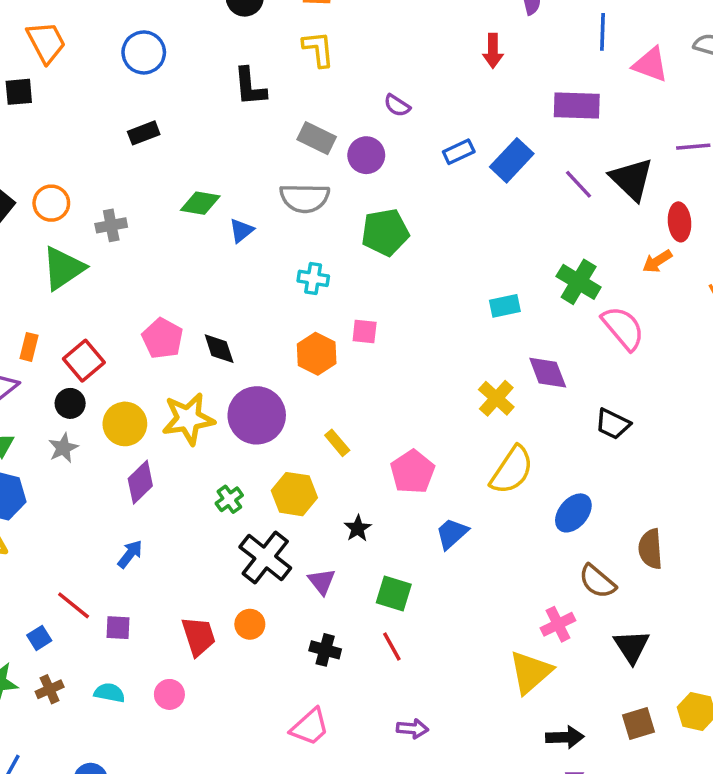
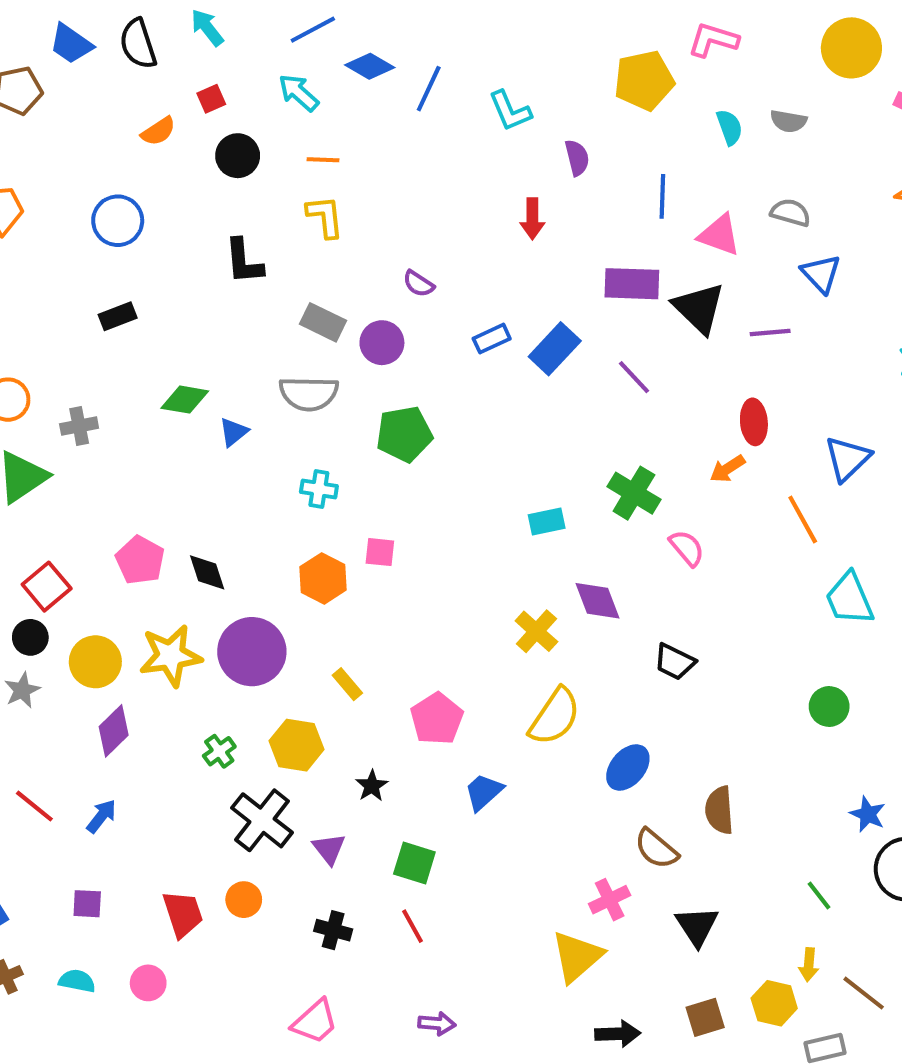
black triangle: (632, 179) -> (699, 308), moved
pink semicircle: (623, 328) -> (687, 548), size x0.7
red line: (74, 605) -> (34, 806), moved

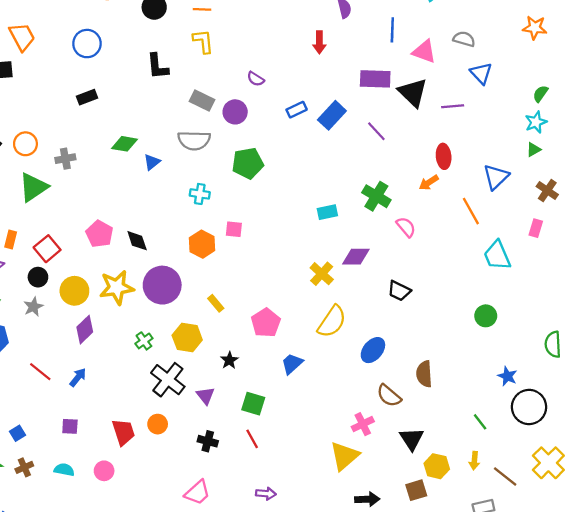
purple diamond: (597, 601) -> (356, 257), turned -68
yellow hexagon: (774, 1003) -> (437, 466), moved

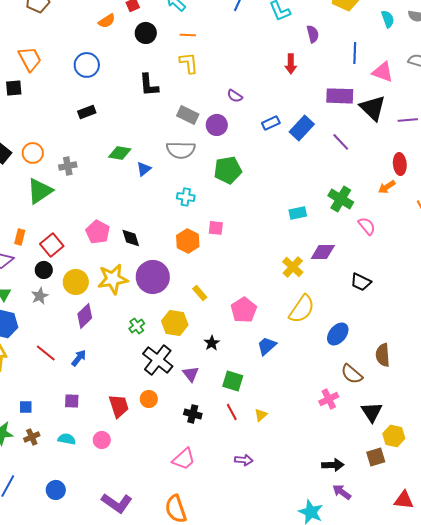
blue square: (17, 433) -> (26, 407), turned 32
yellow triangle: (344, 456) -> (261, 415), moved, size x0.5

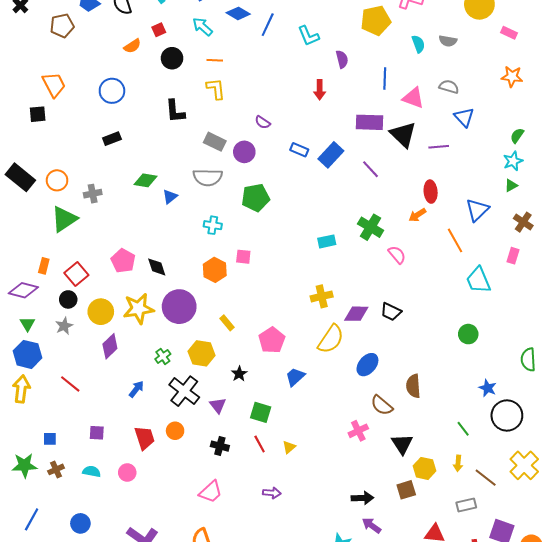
blue rectangle: (271, 123) -> (299, 150), turned 48
purple diamond: (323, 252) -> (356, 314), moved
yellow cross: (293, 267) -> (322, 296), turned 35
blue arrow: (79, 358) -> (136, 389), moved

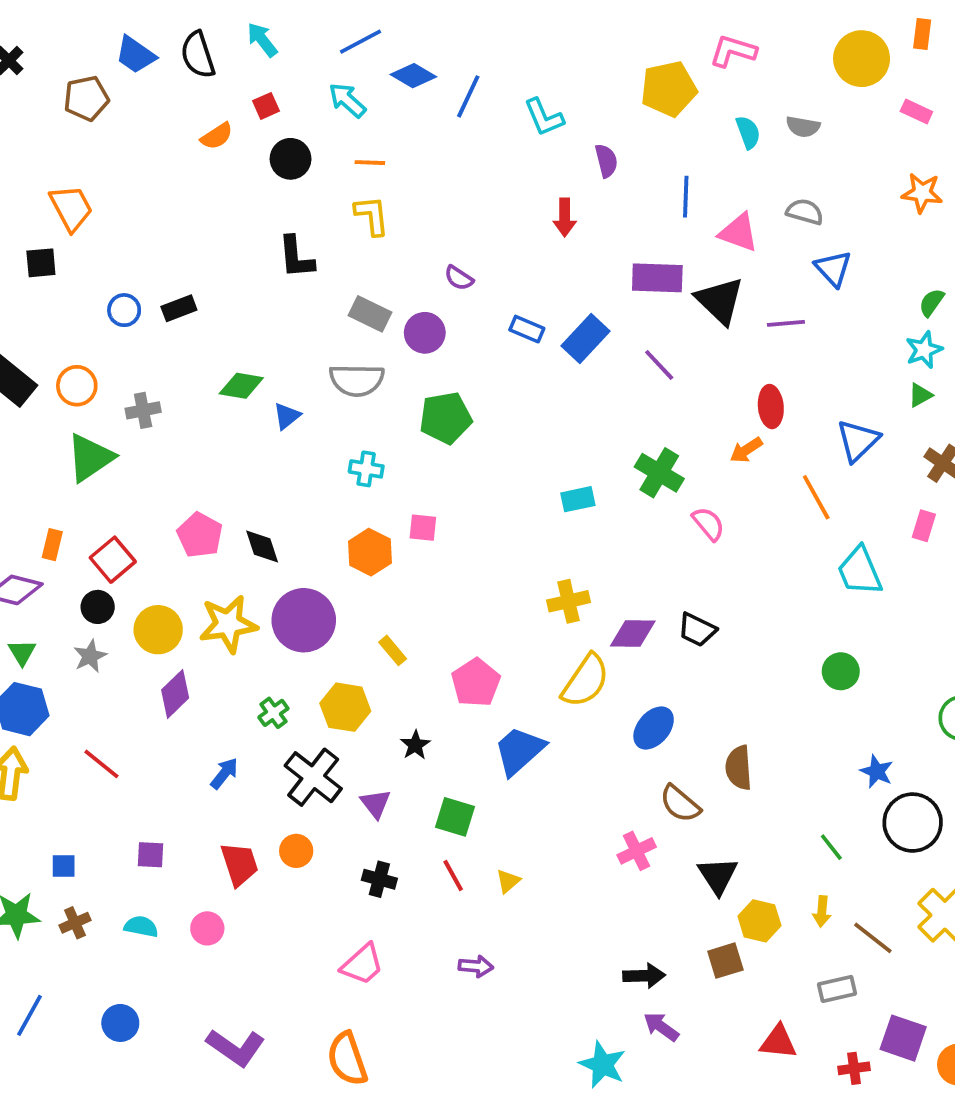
blue circle: (112, 91) -> (124, 310), moved, size x0.7
blue trapezoid: (295, 377) -> (519, 751), size x1.4

